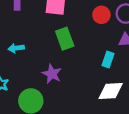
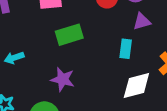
green rectangle: (65, 39) -> (69, 35), turned -75

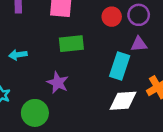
cyan rectangle: (126, 49) -> (120, 66), size x1.5

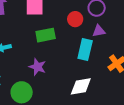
red circle: (112, 17) -> (75, 19), moved
white diamond: (123, 101) -> (81, 86), moved

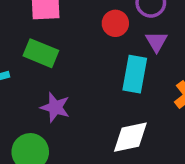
purple triangle: (99, 31) -> (156, 42), turned -48
green rectangle: (46, 35) -> (41, 53), moved, turned 36

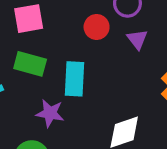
cyan rectangle: (135, 74) -> (74, 79), moved

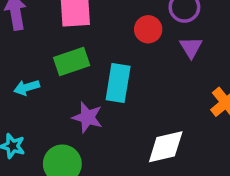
green rectangle: (30, 64) -> (72, 62), turned -40

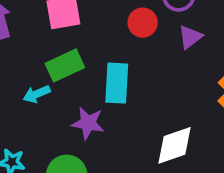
purple triangle: (191, 47) -> (190, 37), turned 30
cyan arrow: (27, 87) -> (37, 94), moved

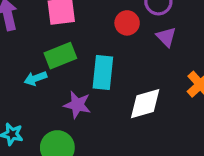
purple triangle: (190, 37) -> (166, 37), turned -40
white diamond: (175, 145) -> (145, 104), moved

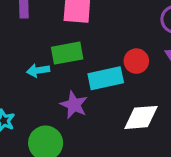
red circle: (127, 23) -> (136, 61), moved
cyan rectangle: (103, 72) -> (106, 78), turned 60

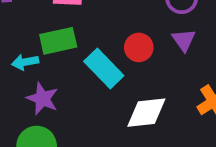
cyan rectangle: (106, 78) -> (104, 69), turned 60
purple star: (74, 105) -> (42, 99), moved

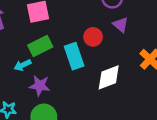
cyan rectangle: (104, 69) -> (74, 56), turned 40

